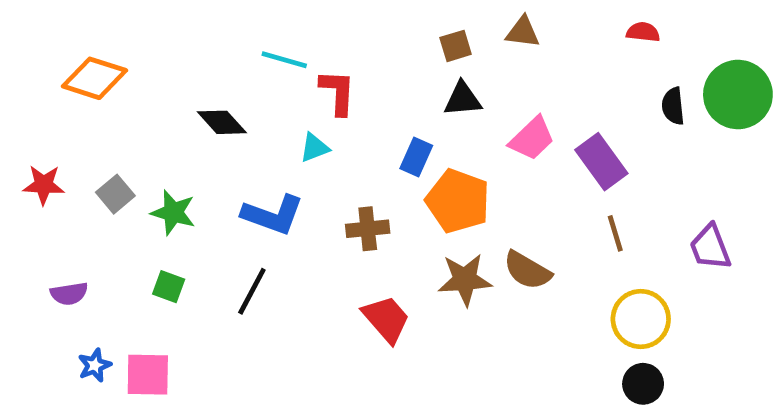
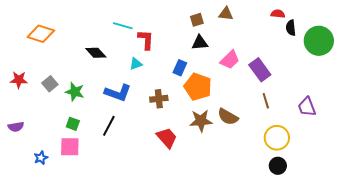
black semicircle: (673, 106) -> (291, 28), moved
purple semicircle: (69, 294) -> (16, 127), moved
pink square: (148, 375) -> (70, 147), moved

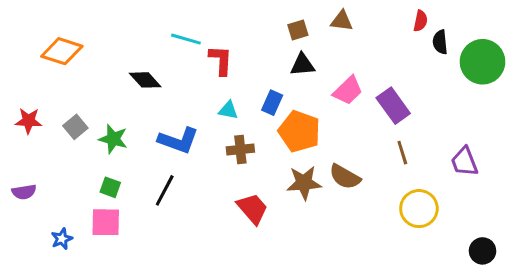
red semicircle: (278, 14) -> (420, 21), turned 96
cyan triangle: (136, 64) -> (228, 110), moved, turned 32
black circle: (278, 166) -> (483, 251), moved

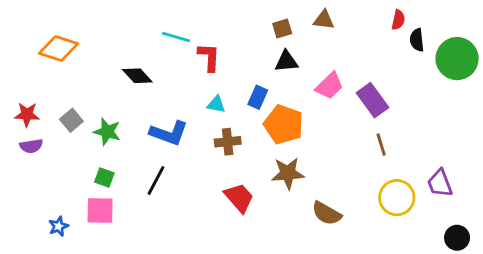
purple trapezoid: (464, 162) -> (440, 183), moved
brown semicircle: (345, 177) -> (327, 213), moved
purple semicircle: (24, 192) -> (31, 146), moved

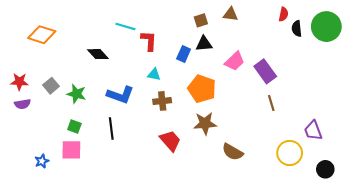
green circle: (457, 59) -> (326, 27), moved
blue rectangle: (258, 97) -> (184, 54), moved
black line: (156, 180) -> (111, 128), turned -35
yellow circle: (397, 198) -> (290, 153), moved

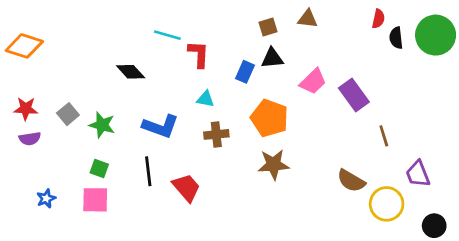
orange diamond: (42, 35) -> (24, 46), moved
brown line: (271, 103) -> (384, 136), moved
red trapezoid: (170, 141) -> (186, 188), moved
brown semicircle: (233, 152) -> (351, 181), moved
blue star: (42, 161) -> (46, 198), moved

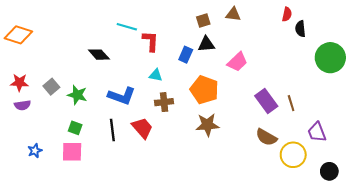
green circle: (436, 35) -> (330, 58), moved
purple rectangle: (354, 95) -> (266, 101), moved
red trapezoid: (186, 188) -> (142, 128), moved

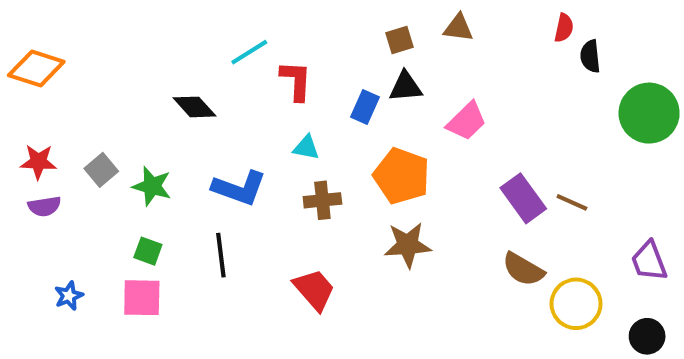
cyan line: (127, 27) -> (249, 52), turned -48
brown line: (291, 103) -> (572, 202), turned -49
red trapezoid: (142, 128) -> (314, 290), moved
purple trapezoid: (317, 132) -> (649, 261), moved

